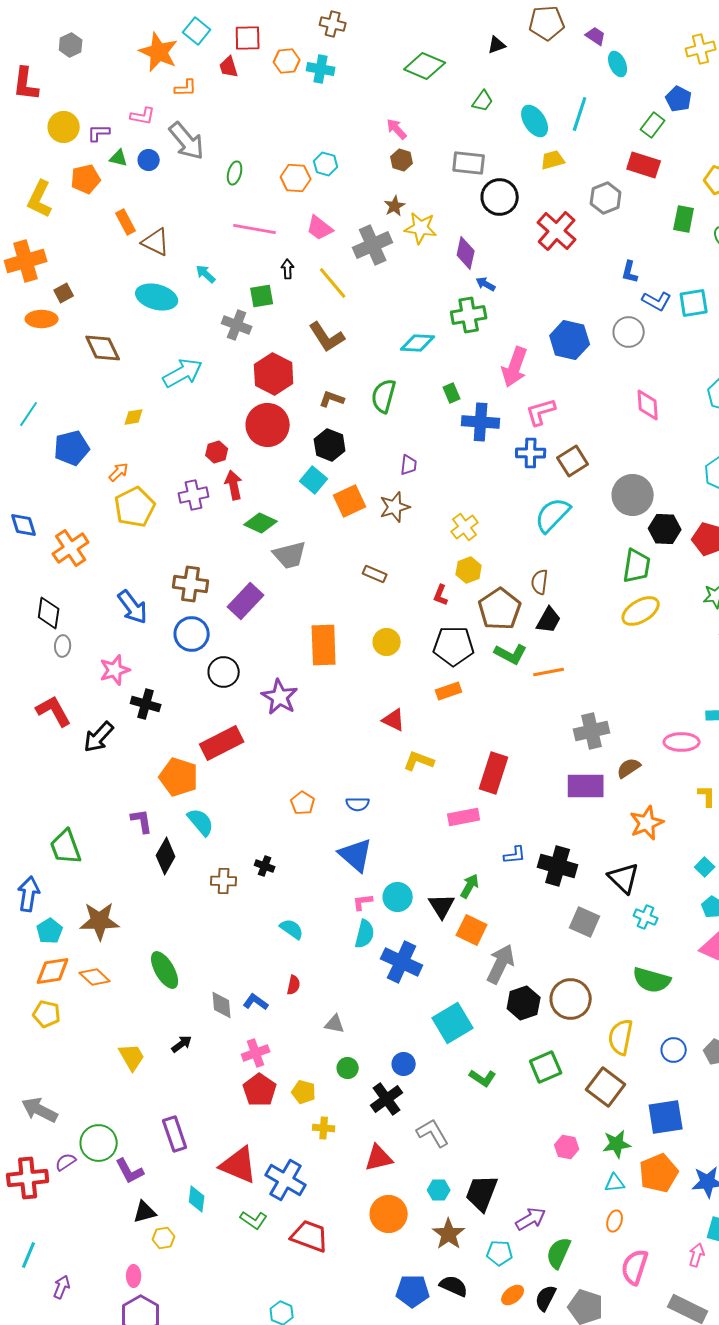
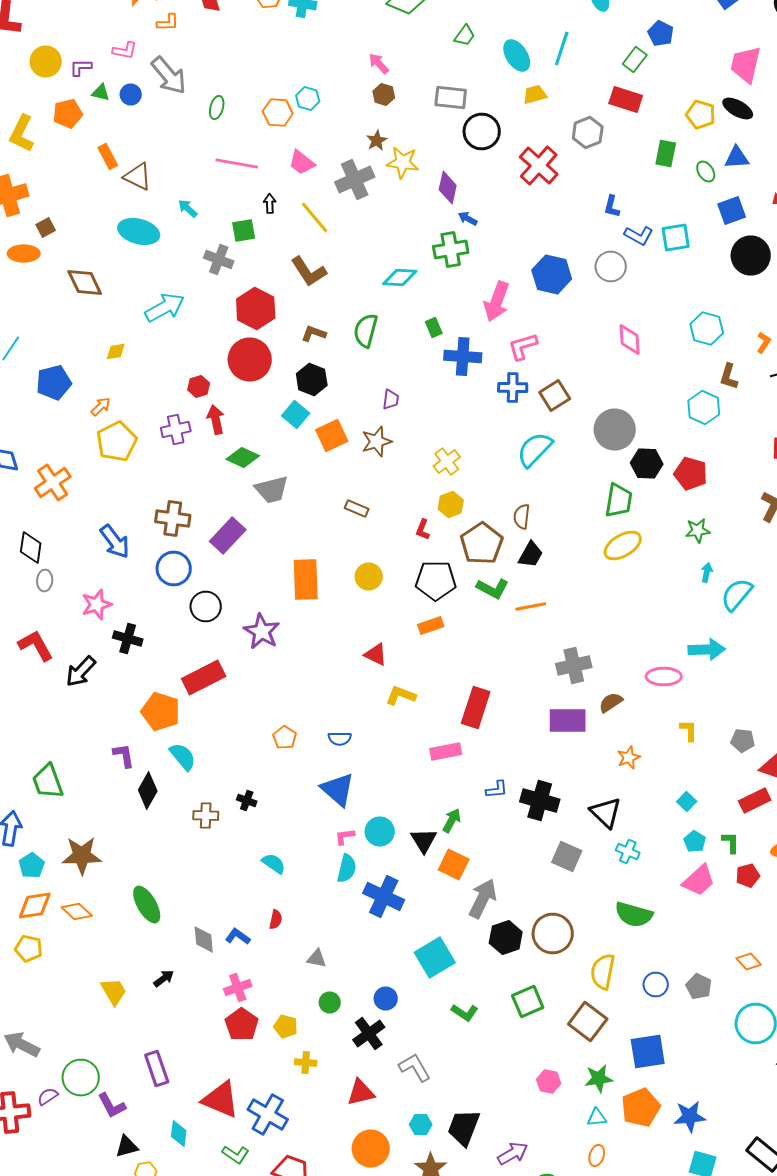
orange star: (647, 823) -> (629, 758), size x0.7

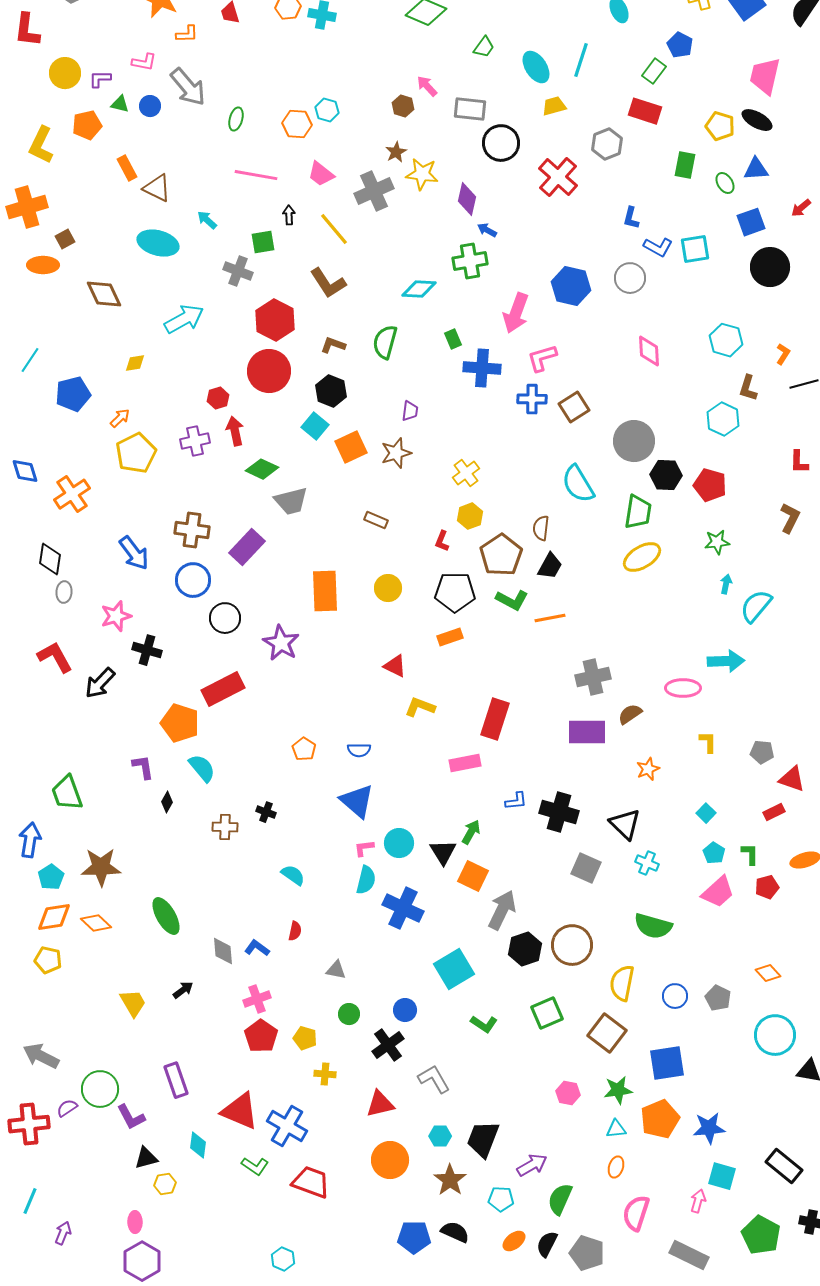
pink arrow: (379, 64) -> (427, 86), moved
cyan semicircle: (535, 450) -> (578, 484), moved, turned -75
black diamond: (148, 790) -> (167, 802), size x0.6
red rectangle: (755, 800) -> (774, 812), size x0.7

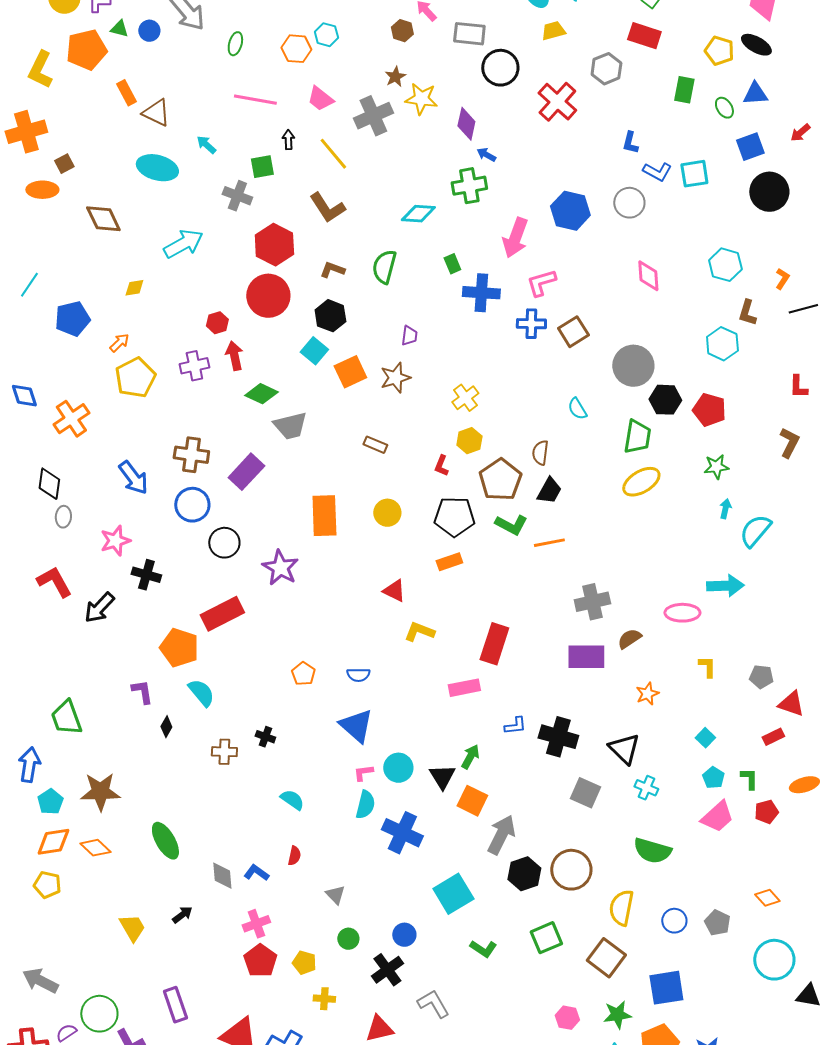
orange pentagon: (87, 125) -> (86, 50), size x1.4
cyan semicircle: (578, 484) -> (577, 409), size x0.6
gray triangle: (336, 970) -> (335, 895), turned 35

